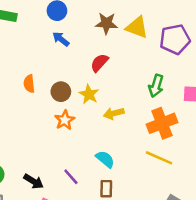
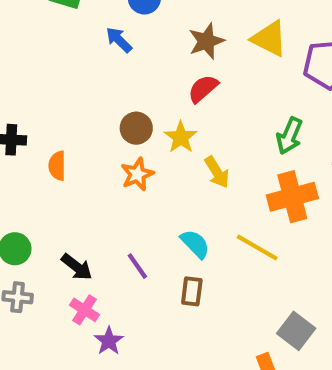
brown star: (106, 23) -> (206, 41), moved, turned -30
blue arrow: (61, 39) -> (119, 40), moved
orange semicircle: (29, 84) -> (57, 166), moved
yellow arrow: (114, 113) -> (217, 172), turned -114
yellow line: (159, 158) -> (257, 247), moved

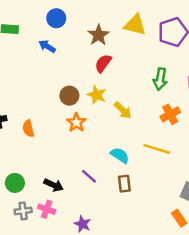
orange cross: (292, 197) -> (170, 114), size x0.7
pink cross: (84, 310) -> (47, 209), moved

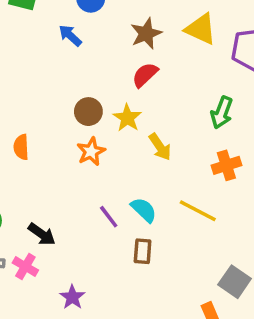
purple line: (89, 176) -> (109, 217), moved

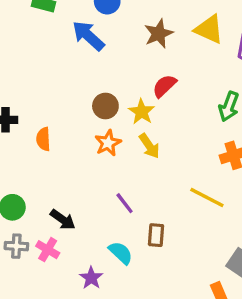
blue arrow: (70, 36) -> (88, 36), size x1.5
red semicircle: (145, 75) -> (164, 86), moved
yellow arrow: (160, 147) -> (149, 146), moved
cyan semicircle: (144, 210) -> (121, 253), moved

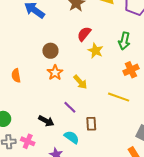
yellow star: (141, 112) -> (95, 51), moved
yellow arrow: (149, 146) -> (80, 82), moved
black arrow: (63, 220) -> (46, 121), moved

